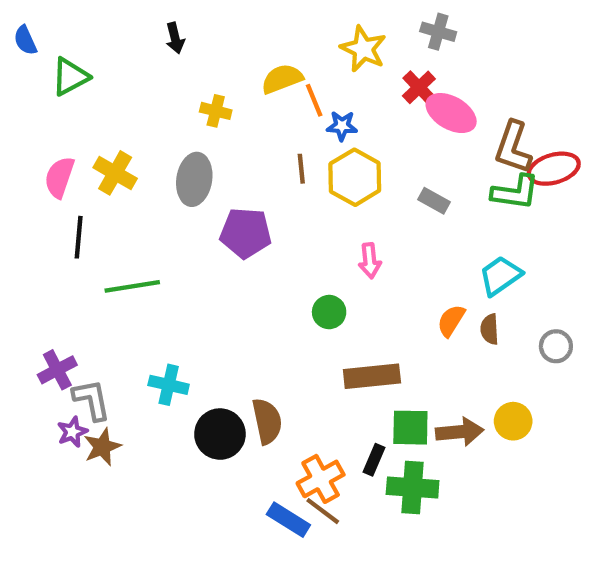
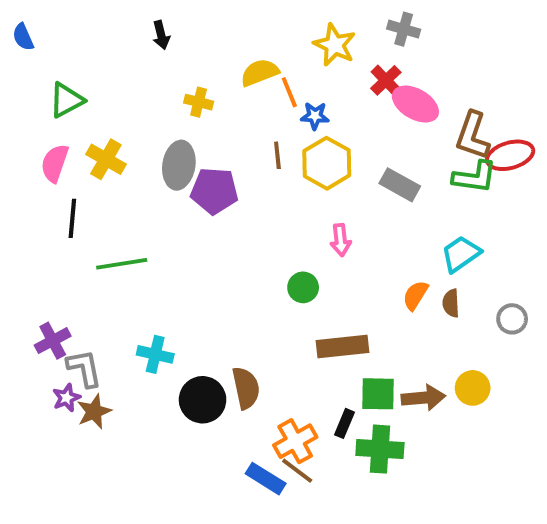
green triangle: (70, 77) -> (66, 100), moved
gray rectangle: (434, 201) -> (400, 185), size x1.4
purple pentagon: (246, 233) -> (214, 191), moved

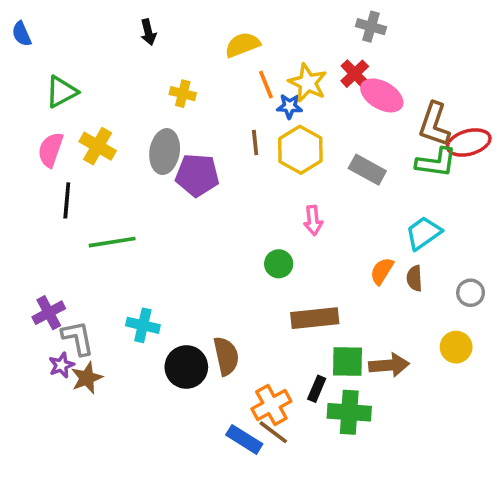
yellow star: (335, 45) -> (308, 83), moved
yellow semicircle: (260, 72) -> (242, 45), moved
yellow circle: (473, 388) -> (456, 347), moved

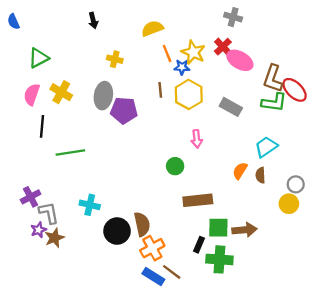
red ellipse: (469, 143) -> (295, 90), turned 60
yellow circle: (456, 347) -> (289, 204), moved
orange cross: (271, 405) -> (152, 248), moved

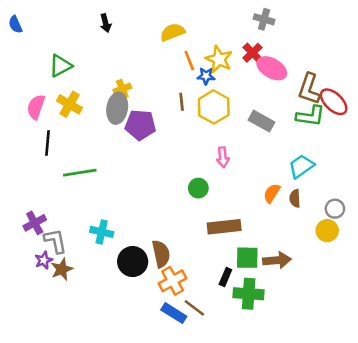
green triangle: (39, 58) -> (60, 66), moved
yellow cross: (115, 59) -> (122, 89), moved, turned -35

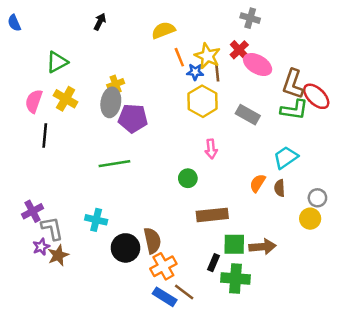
black arrow: (106, 23) -> (100, 22), turned -140
brown line: (182, 102) -> (217, 73), moved
green line: (80, 173) -> (114, 164), moved

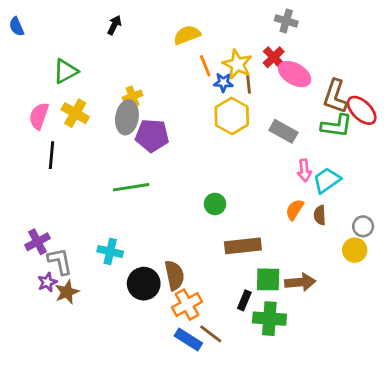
pink arrow: (211, 149) -> (304, 170), moved

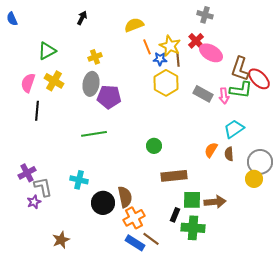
yellow cross: (133, 96) -> (95, 57), moved
pink arrow: (304, 170) -> (224, 96), moved
gray circle: (363, 226) -> (260, 162), size x1.6
brown star: (67, 292) -> (61, 240), moved

